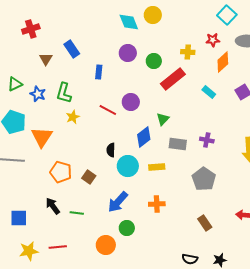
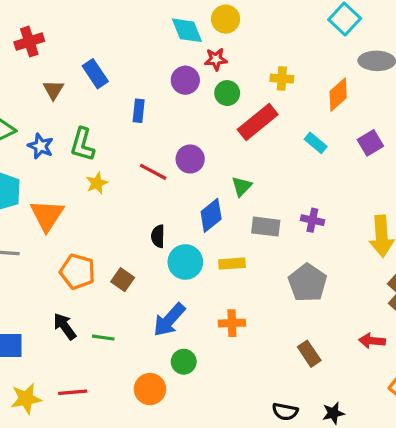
red star: (213, 40) -> (216, 59), moved

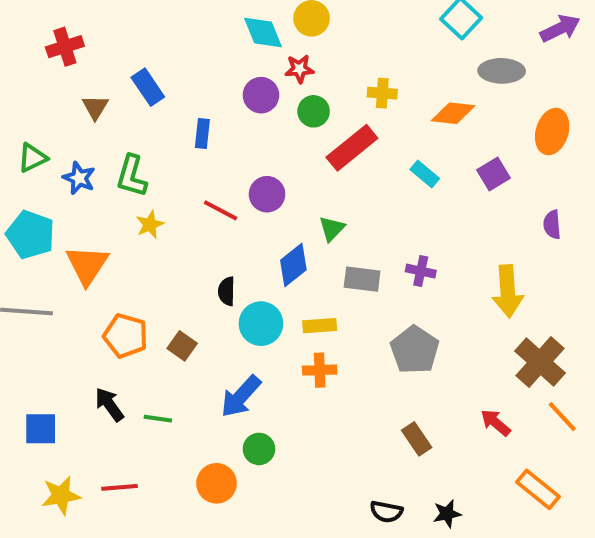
orange diamond: (338, 95) -> (453, 113), turned 48
orange cross: (232, 323) -> (320, 370), moved
red arrow: (372, 341) -> (496, 423), turned 35

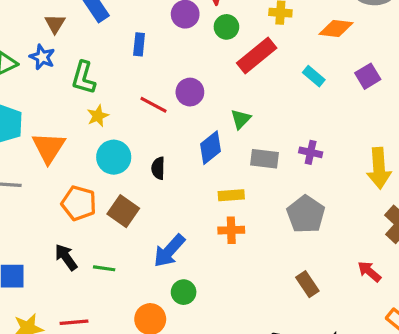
blue star: (79, 178) -> (42, 57), moved
cyan circle: (261, 324) -> (114, 157), moved
brown square: (182, 346) -> (123, 211), size x1.4

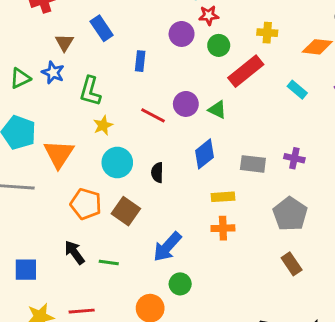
green triangle: (241, 119) -> (217, 110), moved, turned -48
brown rectangle: (307, 284) -> (292, 264), moved

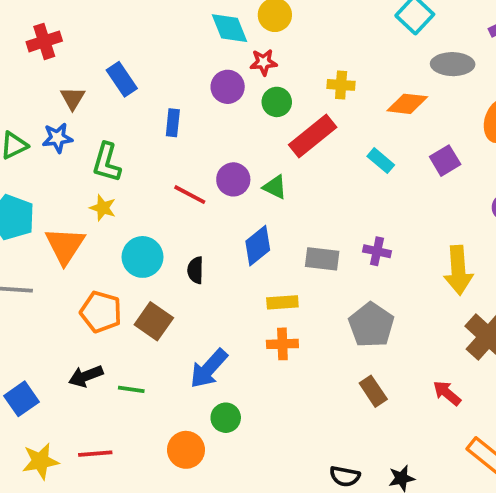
blue star: (53, 73) -> (57, 138), turned -30
yellow star: (103, 125) -> (103, 208), moved, turned -30
black arrow: (74, 252) -> (86, 376), turned -75
blue square: (26, 270) -> (22, 399), turned -35

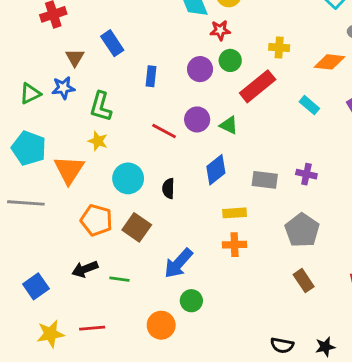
purple circle: (228, 87) -> (200, 69), moved

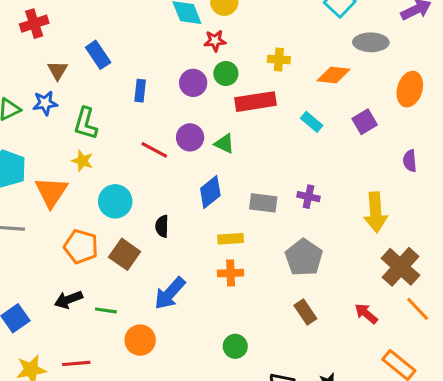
red rectangle: (258, 86) -> (255, 102), turned 30
black semicircle: (168, 189) -> (162, 226), moved
green circle: (191, 301) -> (235, 346), moved
orange circle: (161, 325) -> (140, 340), moved

